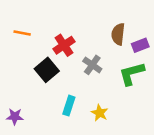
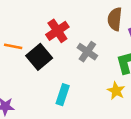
orange line: (22, 33) -> (13, 46), moved
yellow star: (100, 113) -> (116, 91), moved

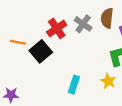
gray cross: (87, 52) -> (83, 24), moved
cyan rectangle: (63, 95) -> (74, 85), moved

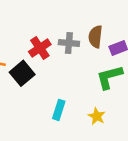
gray cross: (83, 24) -> (69, 43), turned -30
yellow star: (108, 81) -> (97, 116), moved

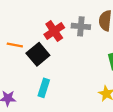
cyan rectangle: (59, 110) -> (44, 88), moved

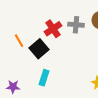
orange line: (15, 45) -> (19, 41), turned 48

